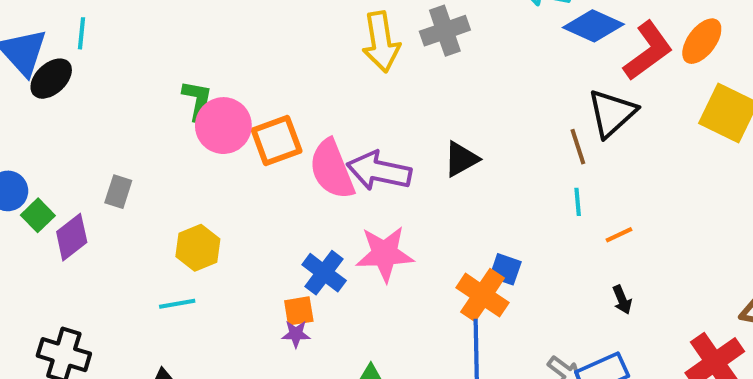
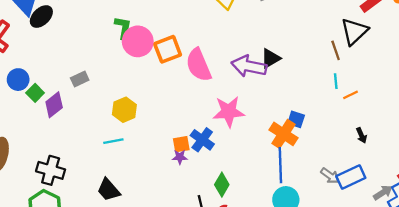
purple arrow: (379, 171) -> (249, 66), moved
gray rectangle: (118, 192) -> (80, 79), turned 48
orange line: (619, 235) -> (350, 95), moved
blue cross: (324, 273) -> (202, 140), moved

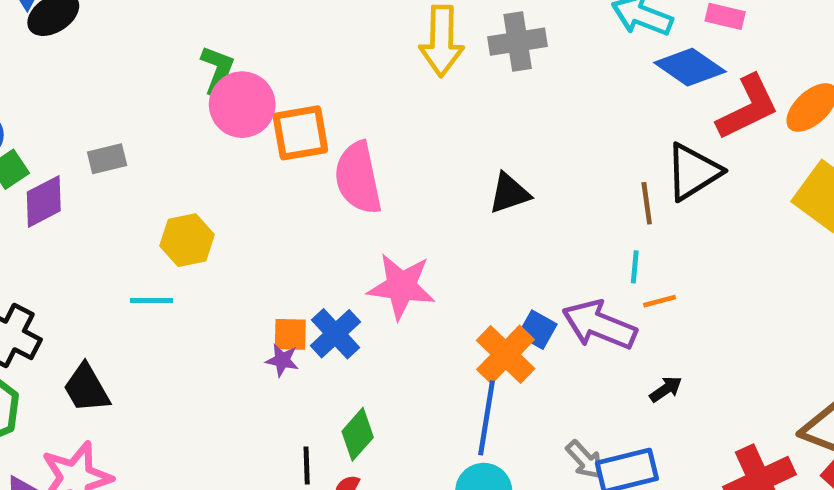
purple arrow: (249, 66) -> (599, 325), moved
black arrow: (361, 135) -> (666, 389), turned -112
black trapezoid: (108, 190) -> (86, 388), moved

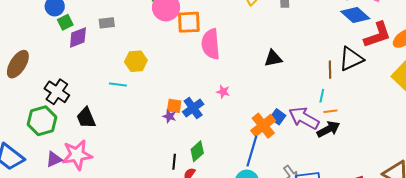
pink star: (401, 286) -> (223, 92), size x0.5
black arrow: (666, 389) -> (328, 129), moved, size x1.6

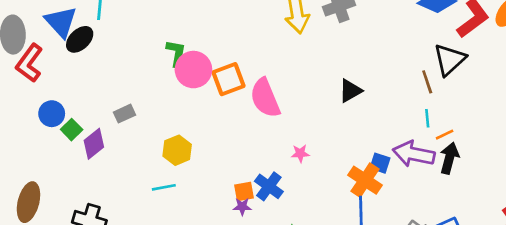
black arrow: (328, 129) -> (449, 158), turned -30

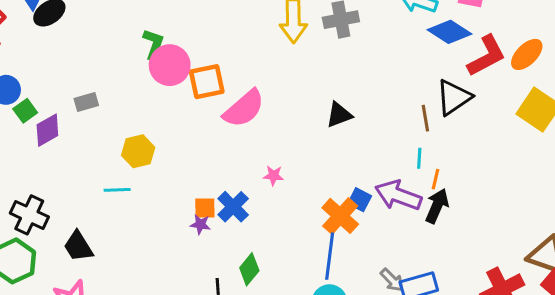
pink semicircle: (265, 98) -> (244, 109), turned -117
orange line: (445, 135) -> (436, 179), turned -60

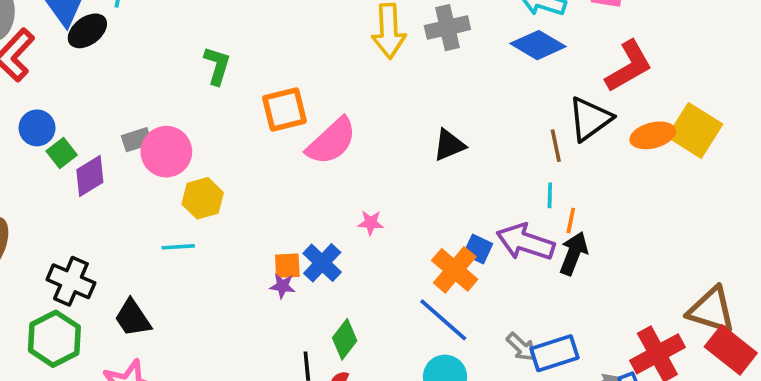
blue diamond: (449, 32) -> (538, 45), moved
orange ellipse: (527, 54) -> (653, 135), moved, turned 32
pink circle: (170, 65) -> (166, 152), moved
blue line: (330, 256) -> (443, 320), turned -54

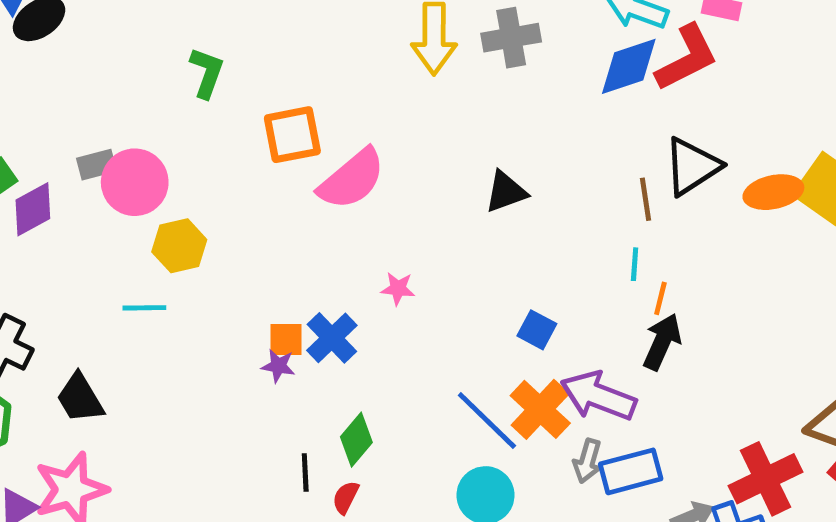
blue diamond: (538, 45) -> (629, 66), turned -52
red L-shape: (629, 66) -> (687, 58), moved
purple arrow: (526, 242) -> (598, 396), moved
orange cross: (455, 270) -> (540, 409), moved
gray arrow: (521, 347) -> (587, 461), turned 60

